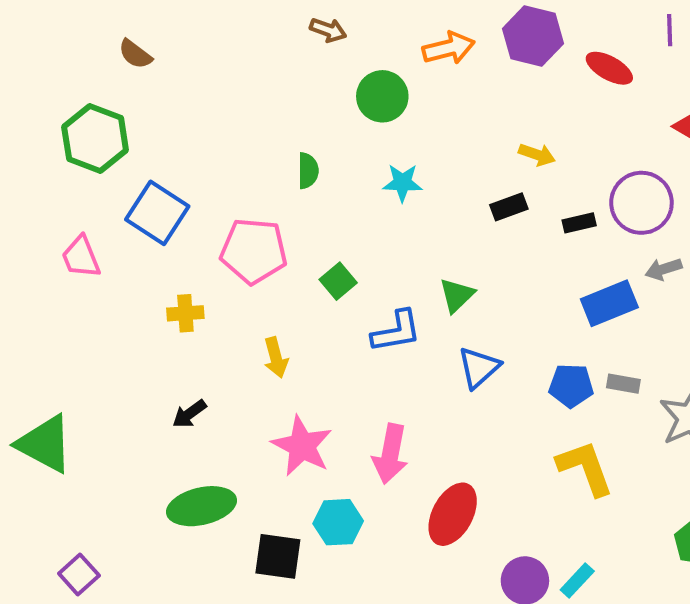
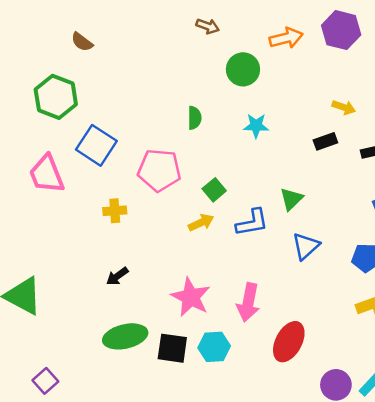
pink trapezoid: (81, 257) -> (47, 174), size x1.4
yellow arrow: (276, 357) -> (201, 223), moved, turned -100
black square: (278, 556) -> (172, 348), moved

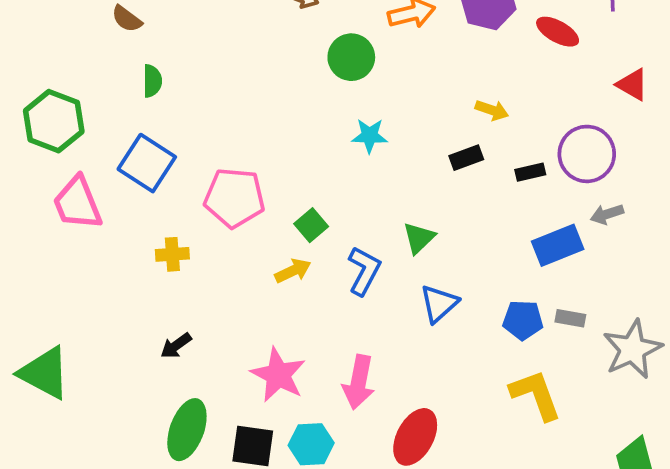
green hexagon: (56, 97) -> (54, 121), moved
green semicircle: (195, 118) -> (152, 81), moved
blue L-shape: (252, 223) -> (364, 271), turned -52
green ellipse: (125, 336) -> (187, 430), turned -57

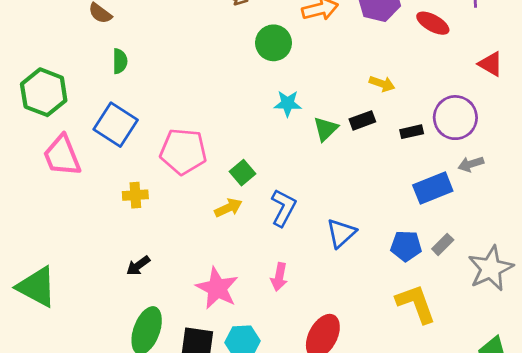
green triangle: (419, 238) -> (326, 129), moved
gray rectangle: (570, 318) -> (443, 244), turned -55
pink arrow: (359, 382) -> (279, 277), moved, size x0.7

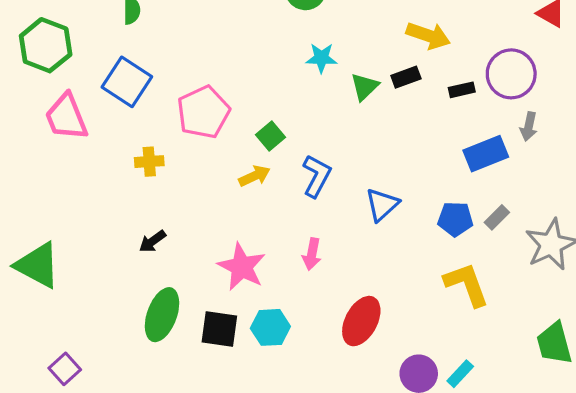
yellow arrow: (382, 84) -> (428, 36), size x1.5
pink pentagon: (183, 151) -> (203, 112), turned -30
gray arrow: (471, 164) -> (529, 127), turned -60

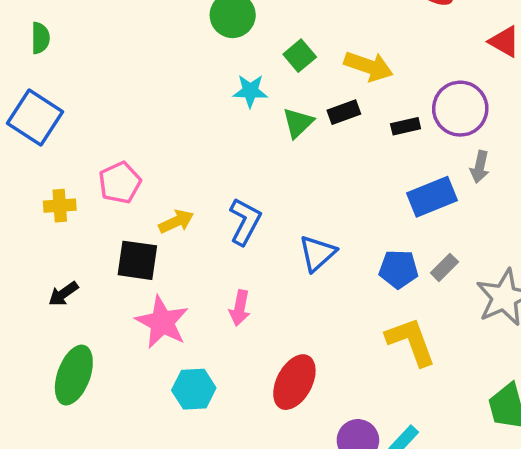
pink pentagon: (203, 112) -> (120, 183), moved, size x0.7
green square: (270, 136) -> (300, 56), moved
black square: (219, 329) -> (137, 260), moved

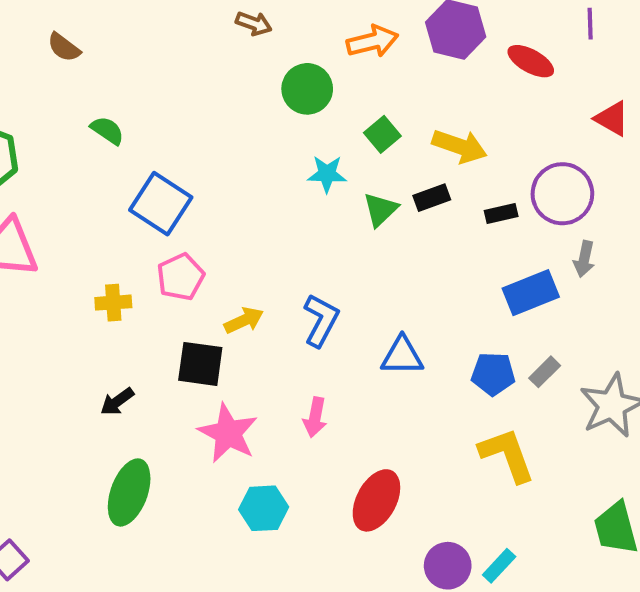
green semicircle: (40, 38) -> (107, 130), moved, turned -56
blue square: (35, 117) -> (161, 204), moved
blue triangle: (317, 253) -> (402, 356), turned 42

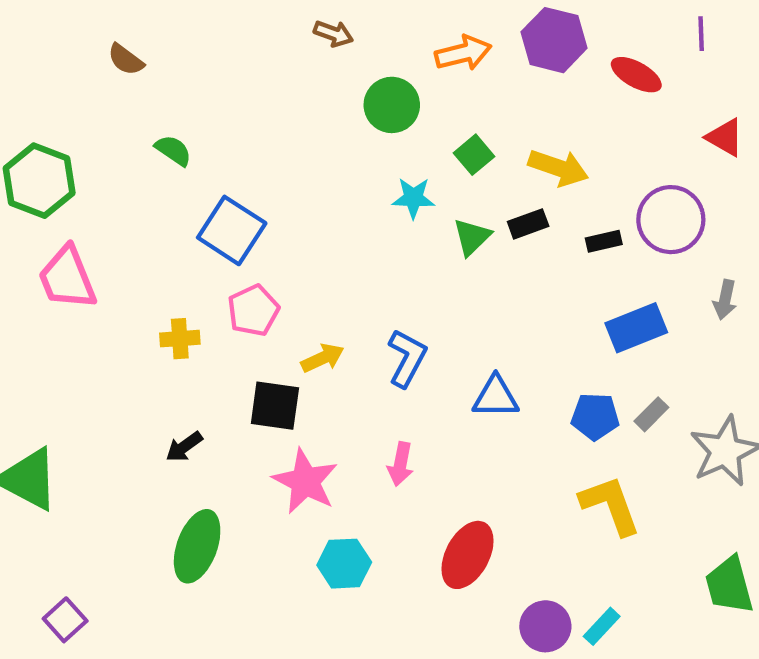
gray arrow: (584, 259) -> (725, 300), moved

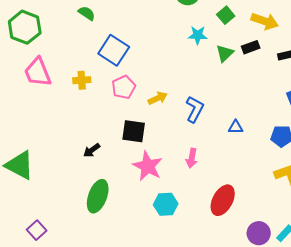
yellow cross: (180, 339) -> (82, 80), moved
yellow arrow: (323, 358) -> (158, 98), moved
blue triangle: (496, 397) -> (236, 127), size x0.7

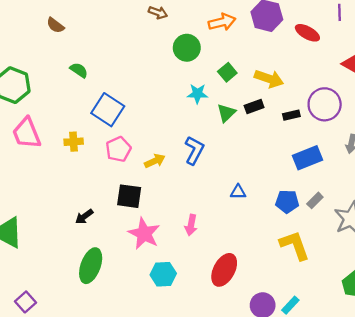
blue L-shape: (195, 109) -> (194, 150), moved

